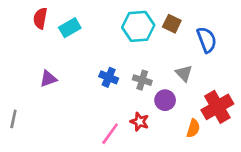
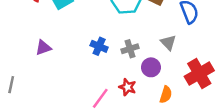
gray cross: (142, 80) -> (130, 49), turned -35
orange semicircle: (193, 128) -> (166, 95), moved

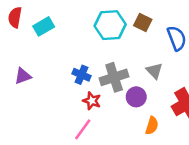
gray cross: (130, 49) -> (114, 77), size x1.5
red star: (127, 87) -> (92, 101), moved

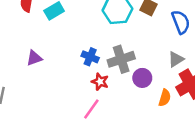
gray triangle: (154, 71) -> (176, 59), moved, turned 42
orange semicircle: (152, 126) -> (165, 98), moved

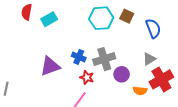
purple triangle: (34, 58) -> (50, 66), moved, size x1.5
orange semicircle: (165, 98) -> (140, 91), turned 80

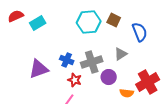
red semicircle: (27, 12) -> (16, 16), turned 56
gray triangle: (149, 59) -> (121, 54), moved

